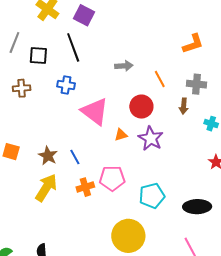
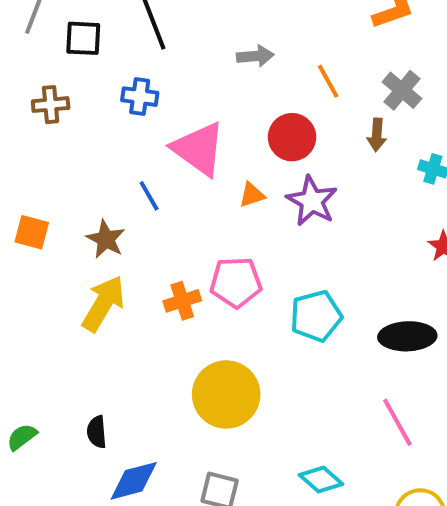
gray cross: (197, 84) -> (402, 90), turned 36
blue line: (75, 157) -> (149, 196), moved
yellow circle: (128, 236) -> (226, 394), moved

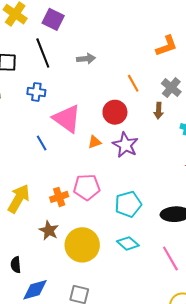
gray arrow: (255, 56) -> (86, 59), moved
brown star: (106, 239) -> (49, 231), moved
cyan diamond: (321, 479) -> (128, 243), moved

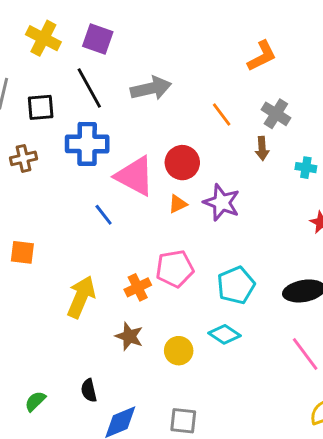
gray arrow: (86, 59) -> (151, 88), size x1.5
blue cross: (36, 92) -> (87, 144), size x1.6
red circle: (115, 112) -> (182, 163), moved
cyan diamond: (128, 243) -> (225, 334), moved
yellow circle: (82, 245) -> (179, 351), size x0.6

